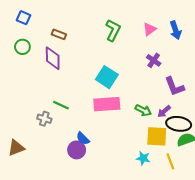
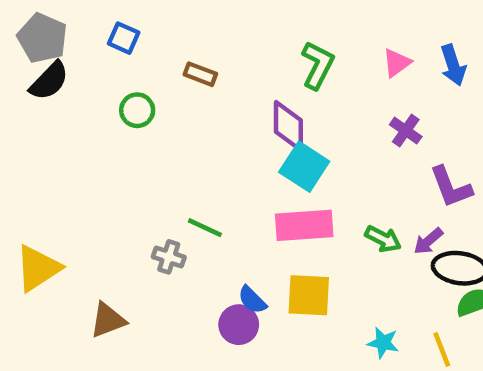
green circle: (22, 47) -> (137, 110), moved
purple diamond: (53, 58) -> (288, 126), moved
yellow square: (157, 136) -> (309, 295), moved

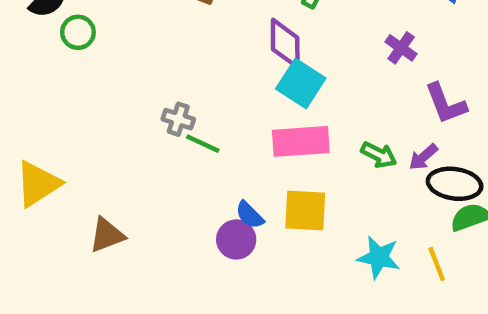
green circle: (137, 110) -> (78, 32), moved
gray cross: (169, 257) -> (178, 119), moved
cyan star: (383, 343) -> (379, 257), size x1.4

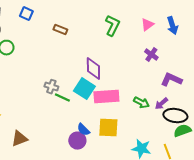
purple diamond: (285, 43) -> (93, 69), moved
cyan square: (301, 84) -> (84, 89), moved
purple L-shape: (446, 104) -> (171, 80), turned 135

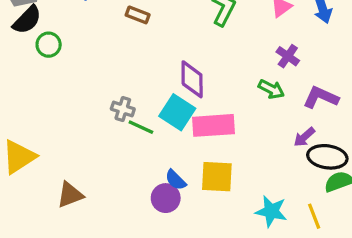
green arrow: (141, 103) -> (271, 89), moved

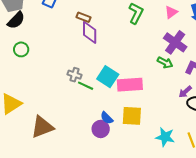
green circle: (49, 45) -> (21, 49), moved
purple cross: (288, 56) -> (175, 42), size x1.6
purple diamond: (192, 79) -> (90, 32), moved
brown triangle: (70, 195) -> (42, 127), size x1.4

